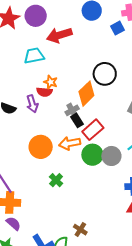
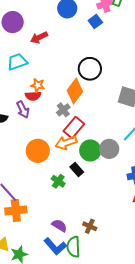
red arrow: (59, 35) -> (39, 38), size x0.7
black rectangle: (77, 120) -> (77, 170), moved
red rectangle: (93, 130) -> (74, 128), moved
purple semicircle: (13, 223) -> (59, 226), moved

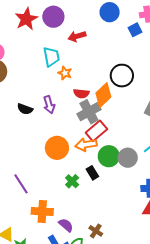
cyan trapezoid: (17, 62) -> (51, 57), turned 90
orange star: (38, 85) -> (65, 73), moved
red semicircle: (33, 96) -> (81, 93), moved
gray cross: (63, 110) -> (89, 112), size x1.6
orange cross: (16, 210) -> (42, 211), moved

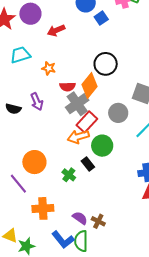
blue square: (135, 30) -> (101, 18), moved
cyan trapezoid: (51, 57) -> (20, 55), moved, turned -90
orange circle: (57, 148) -> (34, 162), moved
gray circle: (128, 158) -> (118, 113), moved
purple semicircle: (66, 225) -> (80, 218), moved

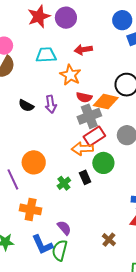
red arrow: (56, 30) -> (83, 50), moved
orange star: (49, 68) -> (70, 75), size x1.5
orange diamond: (89, 85) -> (106, 102), turned 50
brown cross: (98, 221) -> (109, 240), moved

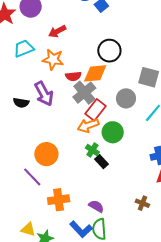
purple arrow: (51, 104) -> (44, 94), size x1.4
black rectangle: (85, 177) -> (102, 162), moved
green cross: (64, 183) -> (92, 150), moved

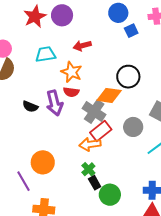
red semicircle: (73, 76) -> (71, 92), moved
gray cross: (84, 93) -> (94, 111), turned -30
green circle: (113, 132) -> (110, 195), moved

